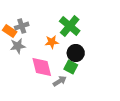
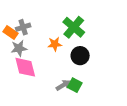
pink diamond: (42, 67) -> (25, 67), moved
green square: (71, 67) -> (75, 85), moved

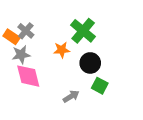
gray cross: (23, 27) -> (26, 31), turned -32
green square: (75, 85) -> (100, 86), moved

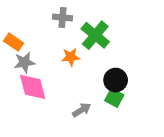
gray cross: (26, 31) -> (63, 18), moved, turned -35
black circle: (90, 63) -> (116, 80), moved

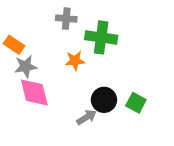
green cross: (95, 35) -> (101, 37), turned -32
black circle: (116, 80) -> (104, 100), moved
green square: (114, 98) -> (136, 103), moved

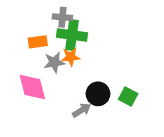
green cross: (101, 37) -> (72, 35), moved
orange rectangle: (14, 45) -> (38, 42), moved, turned -42
gray star: (26, 66) -> (54, 62), moved

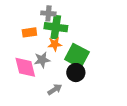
gray star: (54, 62) -> (42, 60), moved
green square: (128, 97) -> (77, 56), moved, size x1.6
gray arrow: (82, 110) -> (55, 89), moved

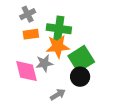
gray cross: (48, 13) -> (28, 14), moved, turned -32
orange star: (55, 44) -> (58, 47), size x1.5
green square: (77, 56) -> (81, 59), turned 30

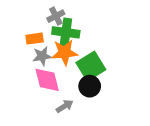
gray cross: (28, 14) -> (56, 16), moved
gray star: (44, 63) -> (42, 56), moved
pink diamond: (26, 71) -> (47, 80), moved

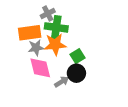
orange rectangle: (35, 39) -> (30, 33), size x1.5
green square: (91, 66) -> (78, 56), size x0.6
gray arrow: (65, 106) -> (62, 82), moved

